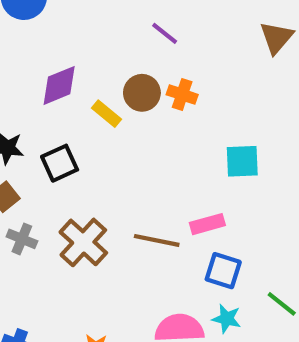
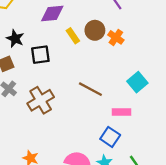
cyan square: (242, 161) -> (137, 82), turned 36
pink rectangle: (207, 224) -> (122, 112), moved
brown line: (157, 240) -> (90, 89), moved

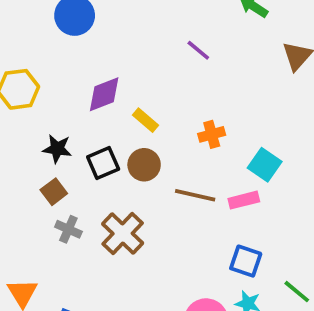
brown circle: (95, 30) -> (144, 165), moved
orange cross: (116, 37) -> (212, 134), moved, turned -35
pink rectangle: (122, 112) -> (244, 200), moved

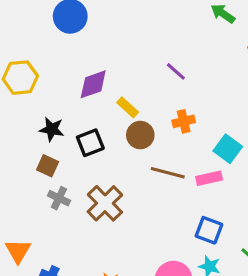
purple line: (198, 50) -> (176, 71), moved
brown circle: (144, 165) -> (140, 135), moved
brown square: (54, 192) -> (48, 166), turned -30

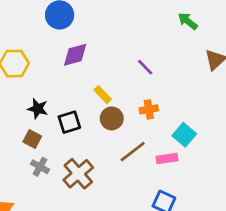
purple diamond: (93, 84) -> (75, 55), moved
brown line: (168, 173) -> (133, 152), turned -56

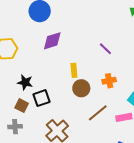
yellow rectangle: (103, 95) -> (74, 70), turned 40
black square: (69, 122) -> (41, 98), moved
gray cross: (40, 167) -> (15, 127), moved, turned -32

